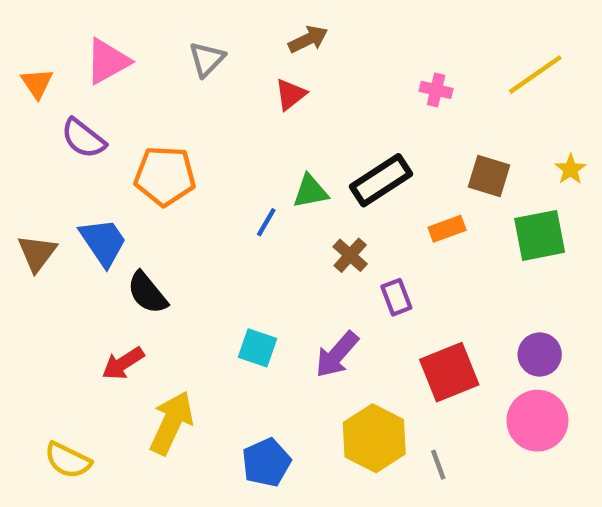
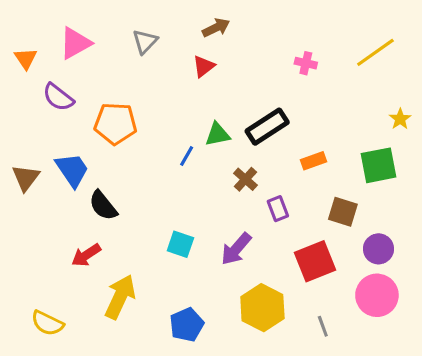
brown square: (489, 176) -> (343, 212), moved
gray line: (438, 465) -> (323, 326), moved

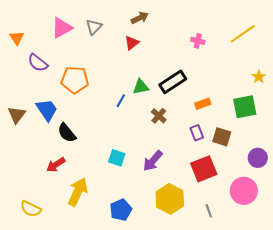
pink triangle: (75, 43) -> (62, 28), moved
purple rectangle: (278, 209) -> (197, 133), moved
purple circle: (378, 249) -> (258, 158), moved

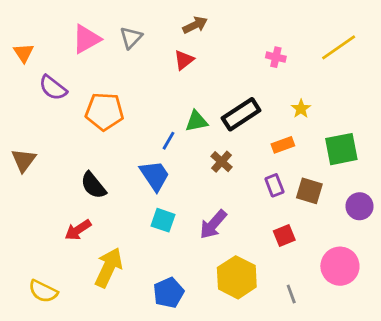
yellow star: (259, 77) -> (301, 109), moved
blue trapezoid: (47, 110) -> (155, 176), moved
purple circle: (258, 158) -> (360, 206), moved
red square: (204, 169) -> (284, 235), size x0.6

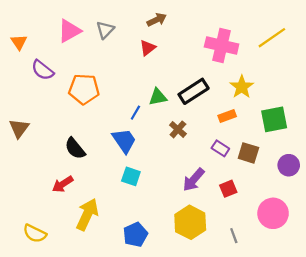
pink cross: (276, 57) -> (222, 45), size x2.0
yellow star: (301, 109) -> (242, 87), size x1.5
purple rectangle: (274, 185) -> (220, 148), turned -36
purple arrow: (213, 224) -> (194, 180), moved

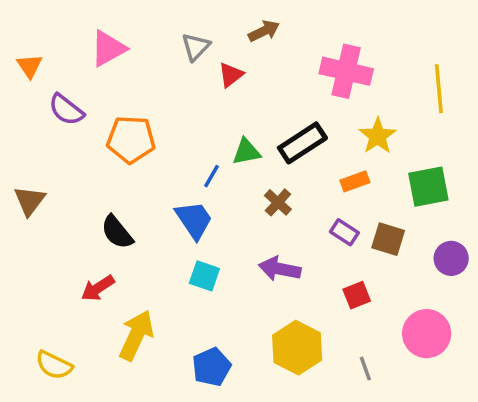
brown arrow: (157, 20) -> (264, 31), moved
gray triangle: (105, 30) -> (196, 47), moved
yellow line: (272, 38) -> (439, 89), moved, turned -60
purple arrow: (194, 180) -> (280, 269), moved, turned 60

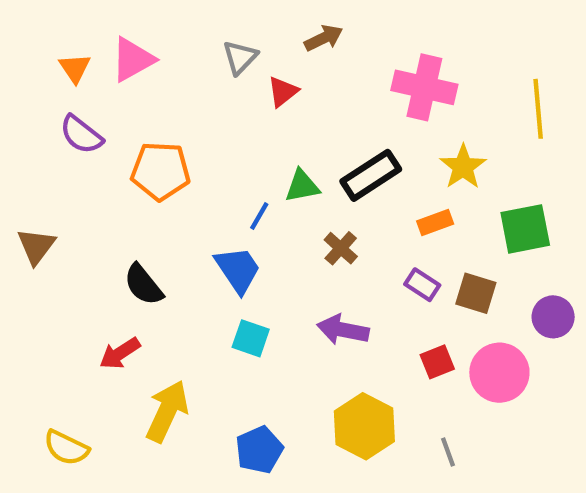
orange triangle: (30, 66) -> (75, 68), moved
pink circle: (427, 334) -> (499, 373), moved

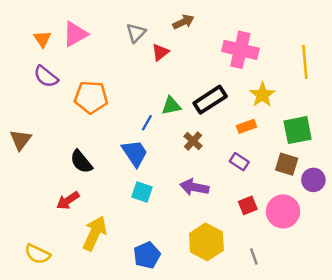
brown square: (476, 293) -> (287, 164), moved

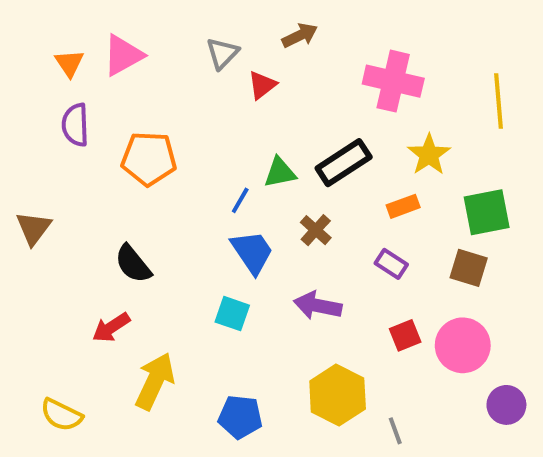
purple semicircle: (46, 77) -> (75, 125), turned 50
blue trapezoid: (135, 153) -> (252, 252), moved
purple circle: (313, 180) -> (506, 405), moved
blue pentagon: (147, 255) -> (240, 417), turned 30
gray line: (254, 256) -> (395, 431), moved

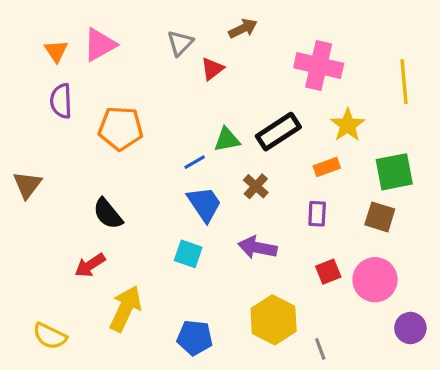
blue line: (240, 200) -> (195, 162), turned 30
purple rectangle: (391, 264) -> (317, 214), turned 60

